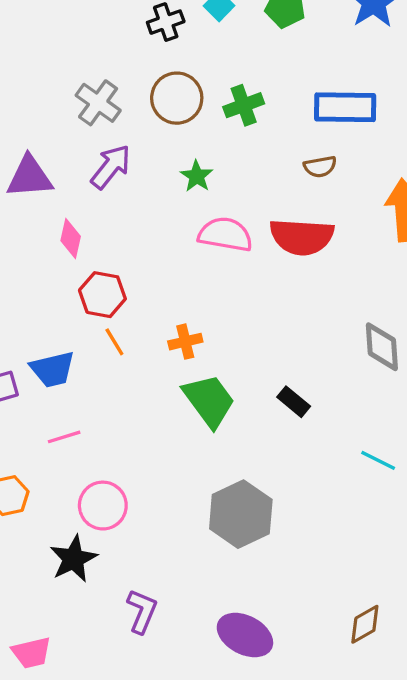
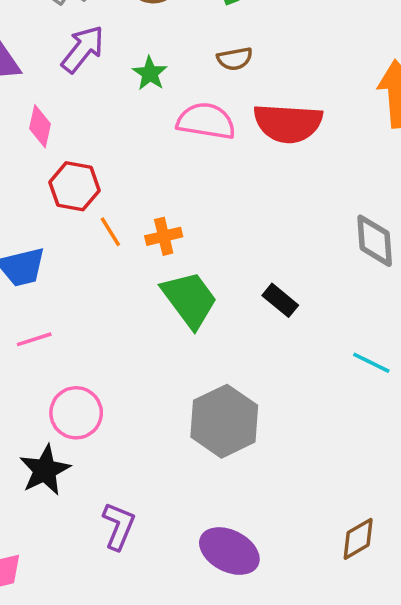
brown semicircle: (320, 167) -> (235, 59), moved
green star: (197, 176) -> (150, 73), moved
orange line: (114, 342) -> (110, 232), moved

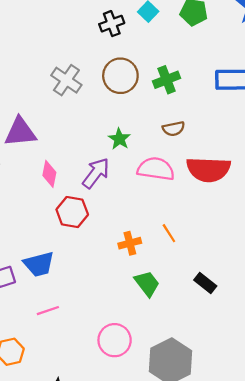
purple arrow: (83, 49) -> (96, 173), moved
orange line: (110, 232) -> (169, 233), moved
green trapezoid: (190, 300) -> (147, 283), size x0.7
pink circle: (76, 413) -> (115, 340), moved

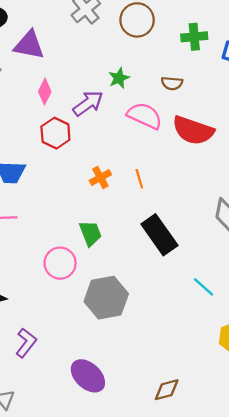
green cross: (167, 80) -> (194, 37), moved
orange cross: (130, 243) -> (100, 177), turned -30
green trapezoid: (147, 283) -> (90, 233), moved
black rectangle: (205, 283) -> (159, 235), size x1.8

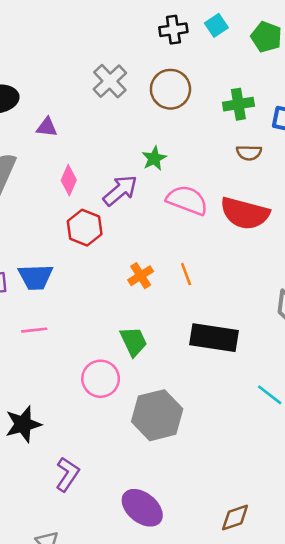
purple triangle: (29, 45) -> (47, 127), size x0.6
brown semicircle: (172, 83) -> (249, 153), moved
black rectangle: (159, 235) -> (214, 338), turned -42

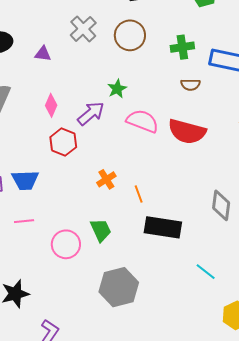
purple triangle: (47, 127) -> (43, 54), moved
orange line: (186, 274) -> (139, 194), moved
pink circle: (101, 379) -> (66, 244), moved

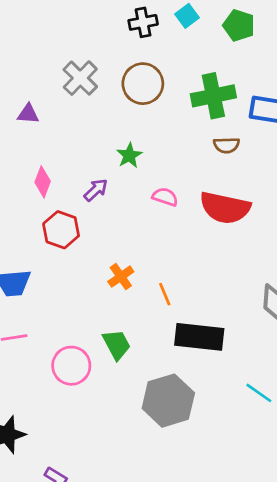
green cross: (182, 47) -> (213, 96), size x1.4
purple arrow: (91, 113) -> (96, 190), size x0.7
pink semicircle: (142, 121) -> (165, 197), size x0.6
gray hexagon: (119, 287) -> (168, 401), moved

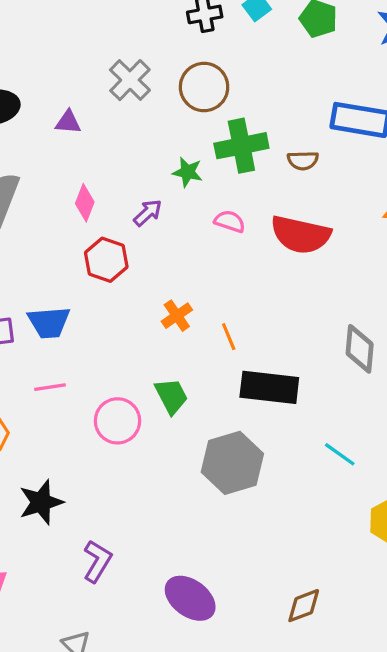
green cross: (213, 96) -> (241, 146), moved
green star: (129, 155) -> (188, 172), turned -30

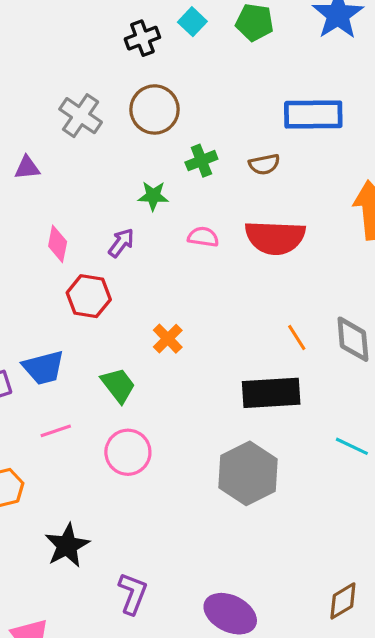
green cross: (241, 146) -> (201, 161), size x0.6
orange line: (229, 337) -> (297, 338), moved
green trapezoid: (171, 396) -> (118, 385), moved

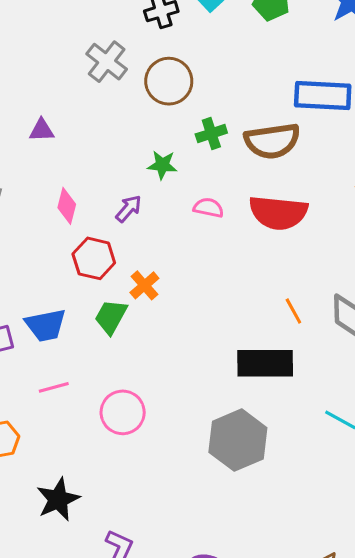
gray cross: (81, 116) -> (107, 62), moved
brown semicircle: (264, 164) -> (272, 141), size x1.8
orange cross: (168, 339) -> (144, 285), moved
green trapezoid: (118, 385) -> (111, 317), moved, turned -117

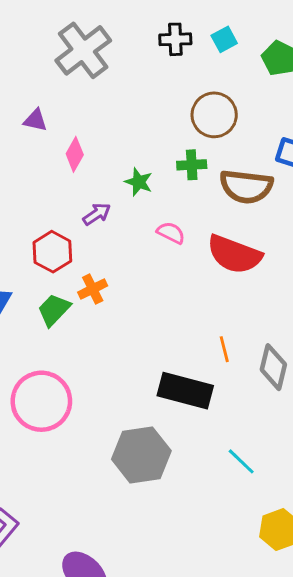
gray cross: (107, 62) -> (83, 50), moved, size x1.4
brown circle: (169, 81) -> (214, 115), moved
pink diamond: (67, 206) -> (75, 154), moved
pink circle: (123, 412) -> (41, 401), size x1.4

